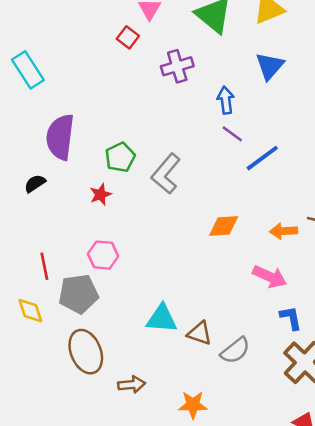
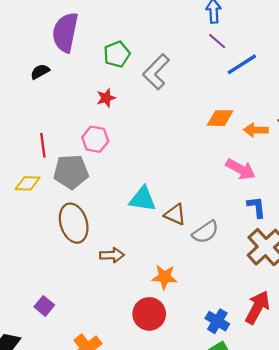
red star: (100, 194) -> (106, 98), moved
orange diamond: (224, 226) -> (220, 118), moved
yellow diamond: (30, 311) -> (28, 183), turned -75

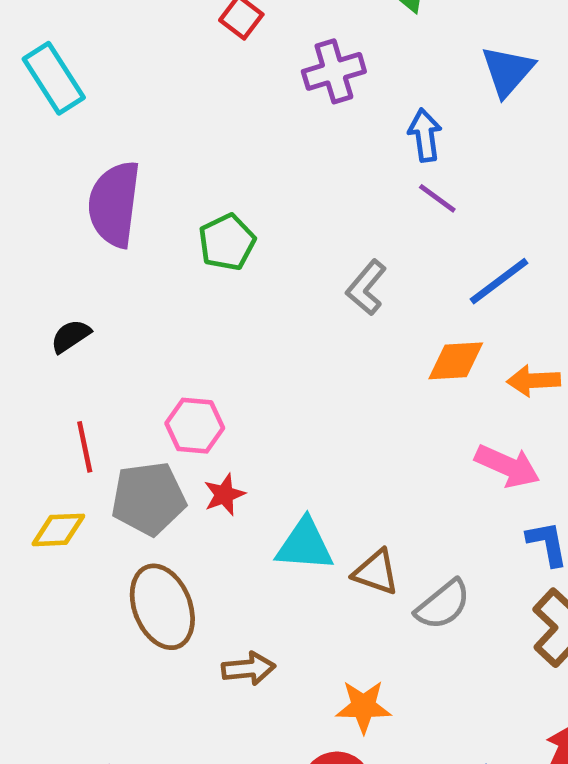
blue line: (242, 64) -> (499, 281), moved
black semicircle: (40, 72) -> (71, 336), moved
gray L-shape: (156, 72) -> (366, 288), moved, size x0.7
red star: (106, 98) -> (224, 495), moved

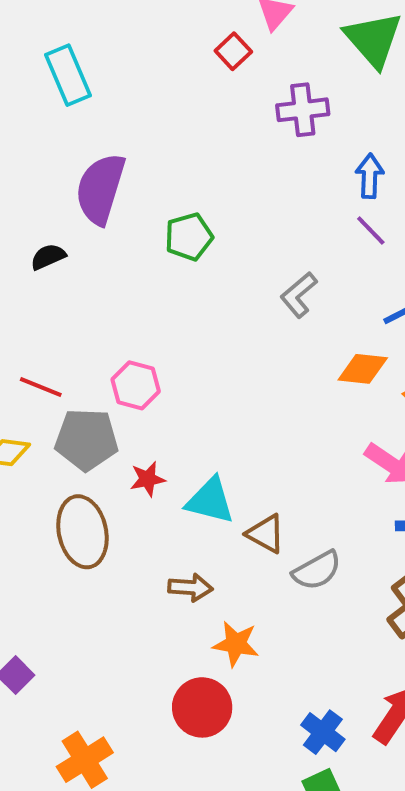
black semicircle: (71, 336) -> (48, 257), moved
red line: (85, 447) -> (41, 387), turned -66
red star: (224, 495) -> (148, 479), moved
brown arrow: (248, 669) -> (190, 588), moved

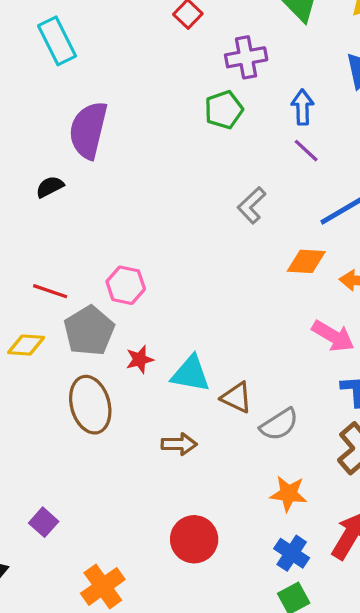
green pentagon: (189, 237) -> (224, 110), moved
gray pentagon: (87, 439) -> (89, 331), turned -30
orange star: (236, 644) -> (288, 494), moved

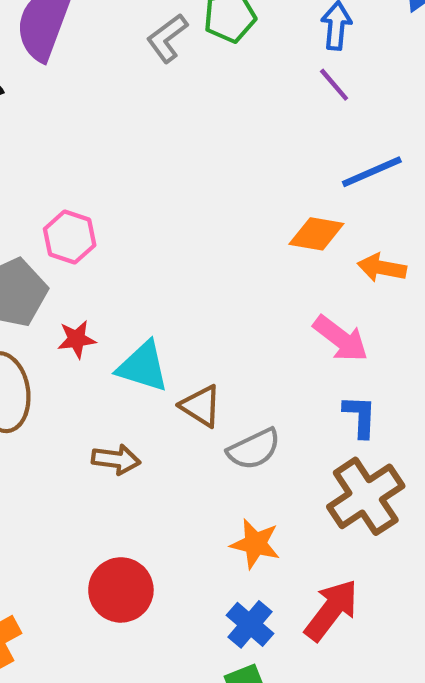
gray L-shape: (252, 205) -> (167, 38), moved

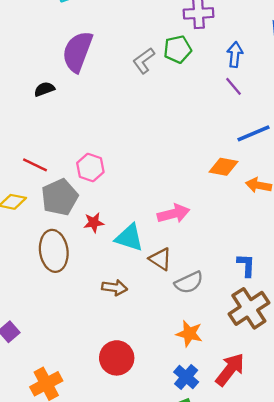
pink arrow: (341, 339) -> (173, 214), moved, turned -52

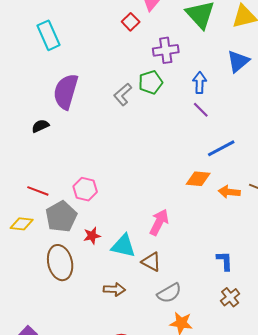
pink arrow: (173, 214) -> (159, 222), turned -44
gray semicircle: (189, 282) -> (169, 293), moved
brown cross: (249, 308) -> (230, 297), size x0.6

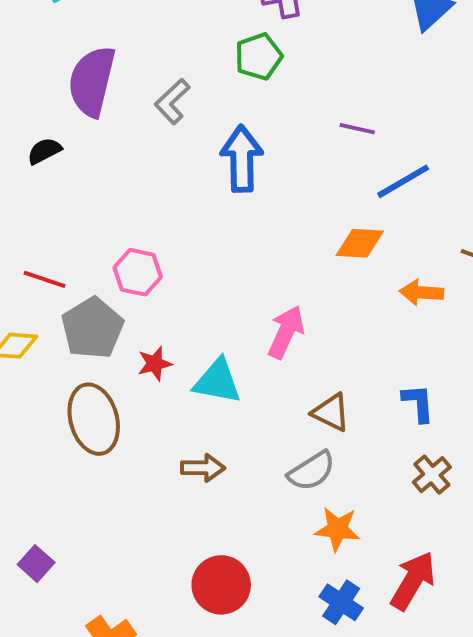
blue arrow: (200, 83) -> (242, 159), moved, size x1.5
gray L-shape: (123, 94) -> (172, 101), moved
purple line: (201, 110) -> (357, 129), moved, turned -30
orange arrow: (229, 192) -> (421, 293), moved
brown triangle: (151, 262) -> (331, 412), moved

